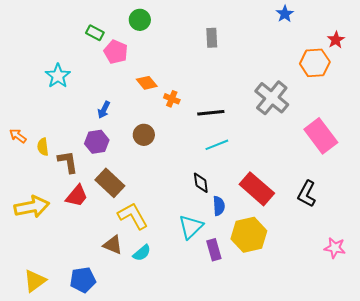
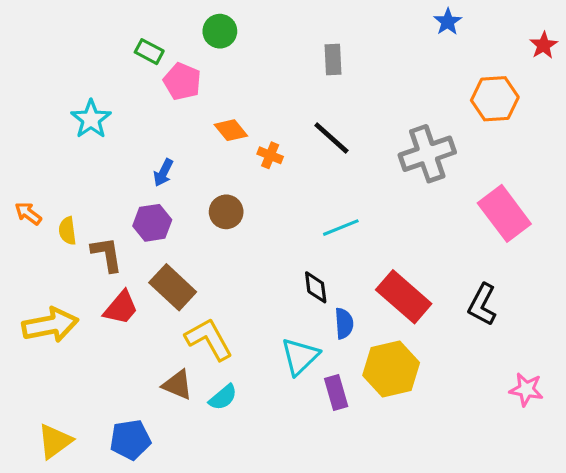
red star: (336, 40) -> (544, 45), moved
gray cross: (272, 98) -> (427, 154), turned 32
black line: (211, 113) -> (331, 138), moved, turned 48

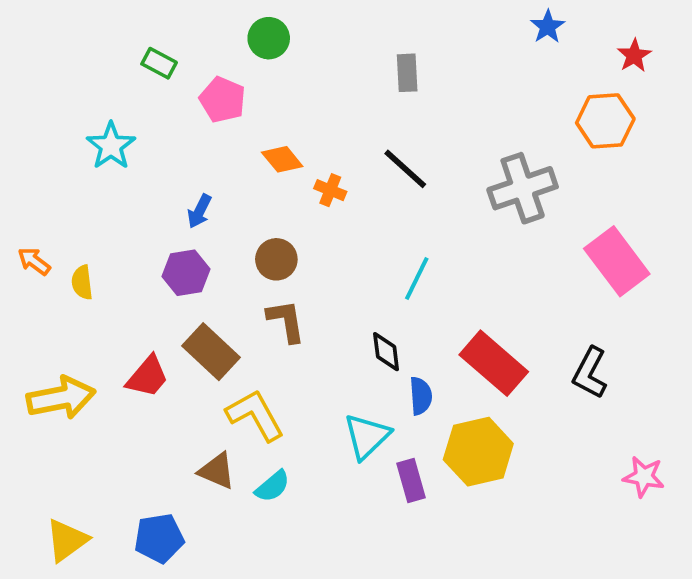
red star: (544, 45) -> (634, 55), moved
green rectangle: (149, 52) -> (159, 63), moved
cyan line: (341, 228) -> (417, 279), turned -42
brown L-shape: (107, 254) -> (286, 321), moved

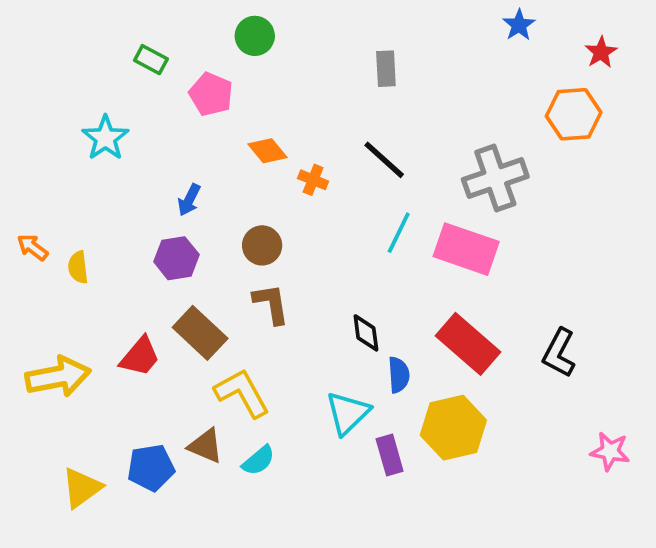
pink rectangle: (617, 261) -> (466, 249), moved, turned -34
cyan line: (417, 279) -> (399, 233), moved
blue pentagon: (159, 538) -> (151, 468), moved
yellow triangle: (67, 540) -> (82, 488), moved

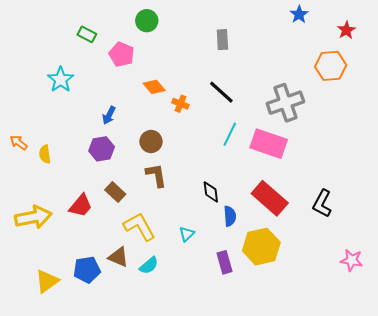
brown rectangle: (200, 333) -> (115, 192), size x0.7
cyan triangle: (348, 413) -> (187, 234), moved, size x0.6

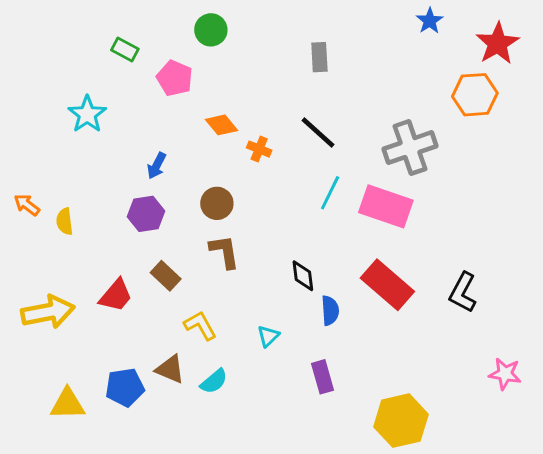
red star: (346, 30) -> (497, 43), size x1.6
yellow L-shape: (139, 227) -> (200, 326), size x0.7
yellow hexagon: (261, 247) -> (401, 421), moved
yellow triangle: (47, 281) -> (68, 404), turned 35

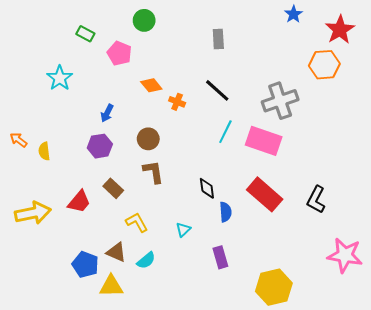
pink star: (505, 374) -> (345, 255), size x1.6
blue pentagon: (125, 387) -> (85, 265), turned 30
yellow triangle: (68, 404) -> (111, 286), moved

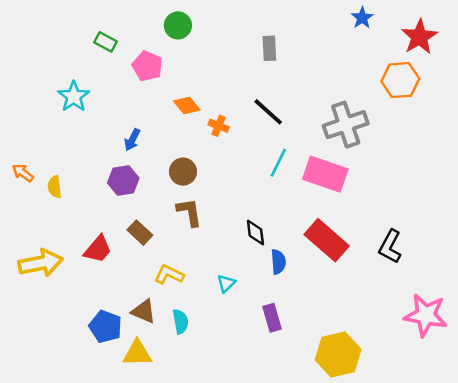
yellow L-shape: (137, 222) -> (169, 275), turned -35
cyan semicircle: (146, 260) -> (180, 322), turned -60

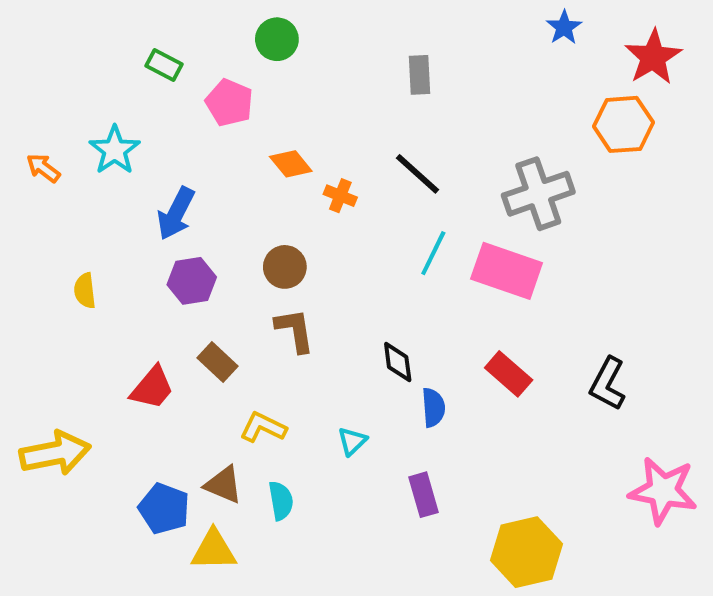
blue arrow: (132, 140) -> (176, 213), moved, size x1.5
orange arrow: (23, 173) -> (43, 168), moved
red rectangle: (327, 240) -> (509, 374), size x0.7
yellow arrow: (41, 263) -> (55, 453), moved

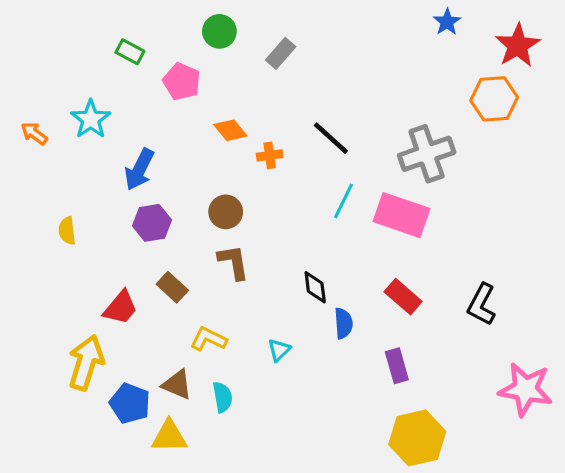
gray rectangle: (419, 75) -> (281, 53), moved, turned 44
orange cross: (340, 196) -> (270, 155), turned -30
yellow arrow: (55, 453) -> (86, 363), moved, turned -62
purple rectangle: (423, 495) -> (397, 366), moved

